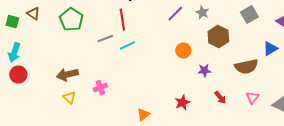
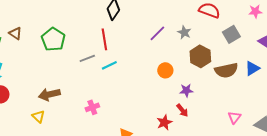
brown semicircle: (246, 67) -> (226, 70), moved
pink cross: (100, 88) -> (92, 107), moved
yellow triangle: (69, 98) -> (38, 116), moved
red arrow: (220, 98) -> (182, 110), moved

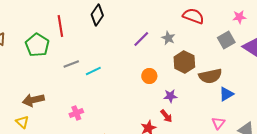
gray square: (231, 34) -> (226, 40), moved
red line: (104, 39) -> (60, 26), moved
blue triangle: (252, 68) -> (226, 94), moved

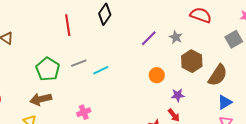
green pentagon: (37, 45) -> (48, 69), moved
brown semicircle: (210, 76) -> (218, 75), turned -45
blue triangle: (226, 94) -> (225, 102), moved

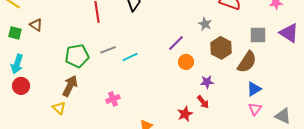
purple line: (149, 38) -> (176, 43), moved
gray square: (234, 39) -> (258, 35), moved, turned 30
green pentagon: (48, 69) -> (77, 56), turned 30
brown arrow: (41, 99) -> (70, 86), turned 130

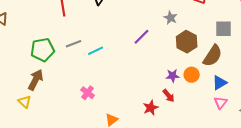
orange circle: (186, 62) -> (192, 75), moved
pink cross: (113, 99) -> (88, 93), moved, turned -32

